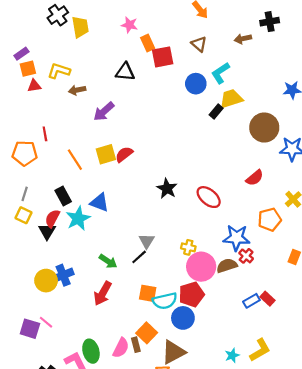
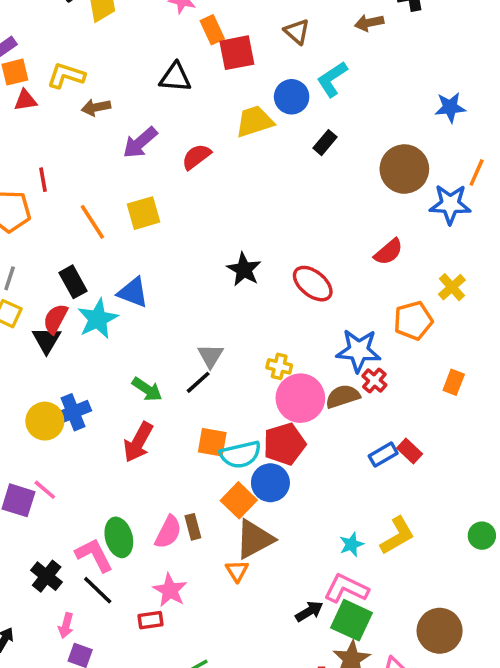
yellow trapezoid: (231, 99) -> (255, 121), moved
red semicircle: (124, 154) -> (196, 157), moved
orange square: (147, 333) -> (239, 500), moved

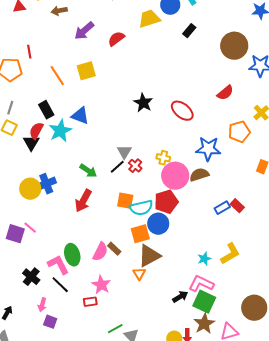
red cross: (374, 381) -> (135, 166), moved
orange square: (239, 500) -> (140, 234), turned 30
brown rectangle: (193, 527) -> (114, 249), turned -32

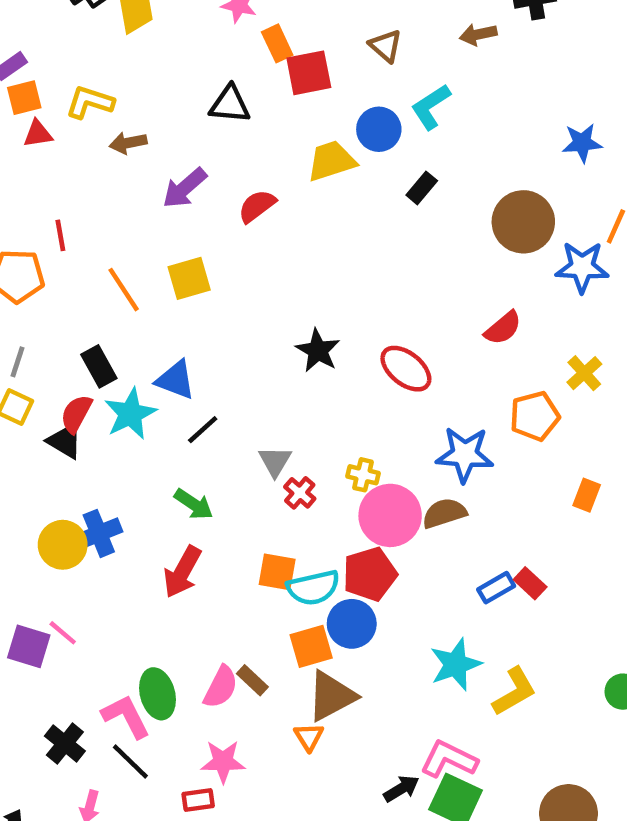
black triangle: (31, 143) -> (65, 441), turned -30
black line: (117, 167) -> (203, 430), moved
cyan star: (204, 259) -> (456, 664), moved, size x1.6
pink star: (101, 285) -> (223, 762), turned -30

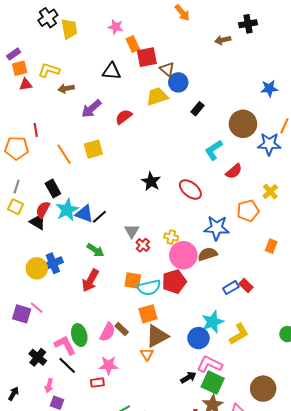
brown triangle: (386, 46) -> (167, 69), moved
cyan L-shape: (431, 107) -> (214, 150), moved
blue triangle: (176, 380) -> (84, 214), moved
blue circle: (352, 624) -> (198, 338), moved

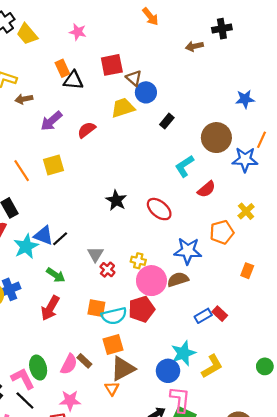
yellow trapezoid: (69, 29) -> (27, 34), turned 150
orange rectangle: (133, 44) -> (62, 68), moved
cyan star: (67, 210) -> (26, 246), moved
pink L-shape: (210, 364) -> (180, 399), turned 70

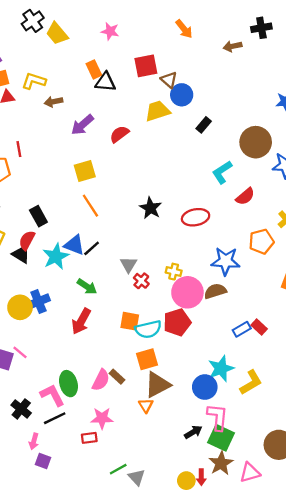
orange arrow: (150, 17) -> (184, 29), moved
orange line: (22, 171) -> (90, 206), moved
red ellipse: (159, 209) -> (196, 217), turned -50
black line: (25, 401) -> (55, 418), turned -70

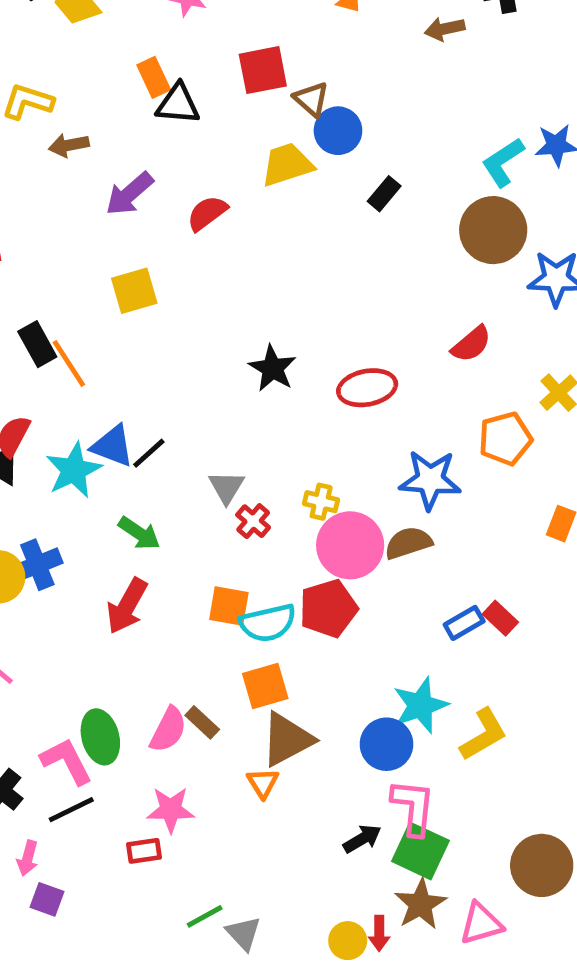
cyan L-shape: (222, 172) -> (503, 162), moved
orange line: (90, 206) -> (69, 363), moved
black rectangle: (38, 216) -> (37, 344), moved

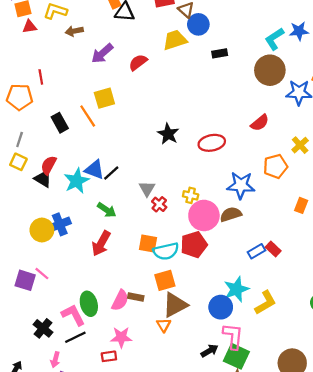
black rectangle: (384, 194) -> (220, 53), turned 40
orange line: (69, 363) -> (88, 116), moved
brown rectangle: (202, 722) -> (136, 297), turned -32

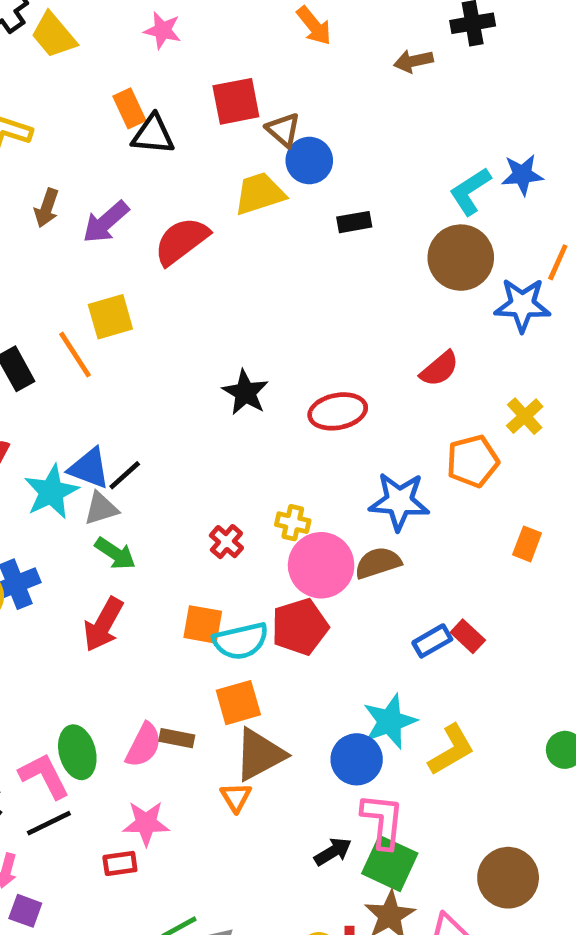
brown arrow: (74, 31) -> (47, 208), moved, turned -60
red semicircle: (138, 62) -> (181, 241), size x1.4
gray triangle: (147, 189) -> (101, 508), moved, turned 42

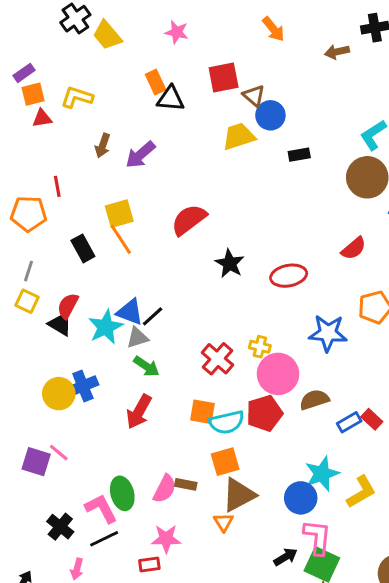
red semicircle: (181, 241) -> (189, 220), moved
yellow square: (110, 317) -> (119, 214), moved
red cross: (226, 542) -> (218, 359), size x1.5
brown semicircle: (378, 563) -> (314, 400), moved

